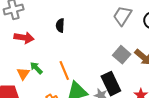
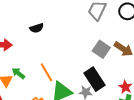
black semicircle: (60, 25) -> (37, 28), turned -104

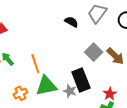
black semicircle: (37, 28) -> (71, 22), moved, turned -144

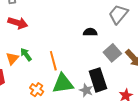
black semicircle: (71, 22) -> (90, 32), moved, turned -32
orange cross: (20, 93) -> (37, 90), turned -32

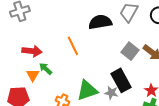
red arrow: (18, 23) -> (32, 51), moved
black semicircle: (90, 32) -> (100, 22), moved, size x1.6
orange line: (53, 61) -> (73, 46), moved

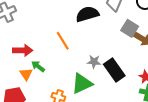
gray square: (130, 51) -> (130, 28), moved
gray star: (111, 93) -> (94, 62), moved

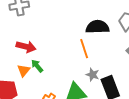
orange line: (63, 41) -> (84, 49), moved

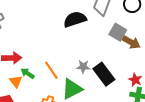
orange line: (84, 49) -> (51, 70), moved

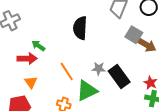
black semicircle: (75, 19) -> (80, 28), moved, turned -70
green arrow: (28, 73) -> (38, 46), moved

